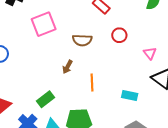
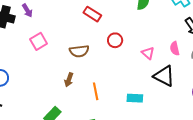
pink square: (44, 24) -> (39, 41), size x0.7

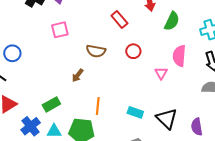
pink semicircle: (175, 48) -> (179, 56), moved, size x1.5
black triangle: (164, 76) -> (167, 119), moved
orange line: (96, 91) -> (98, 106), moved

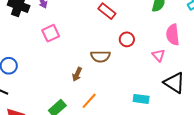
brown semicircle: (96, 51) -> (100, 56), moved
orange line: (98, 106) -> (89, 101), moved, turned 48
black triangle: (167, 119) -> (174, 83), moved

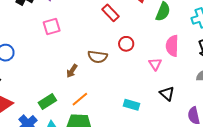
black triangle: (174, 83) -> (167, 94), size x0.7

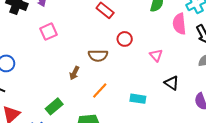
pink semicircle: (172, 46) -> (179, 24), moved
orange line: (80, 99) -> (100, 91), moved

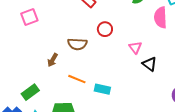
black triangle: (172, 83) -> (150, 64), moved
orange line: (100, 91) -> (77, 79), turned 66
cyan rectangle: (138, 99) -> (102, 89), moved

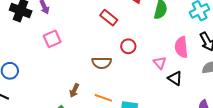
pink semicircle: (161, 17) -> (181, 47), moved
brown arrow: (53, 60) -> (74, 90), moved

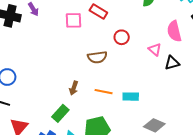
pink square: (52, 39) -> (73, 20), moved, turned 30
black triangle: (175, 78) -> (172, 63), turned -42

